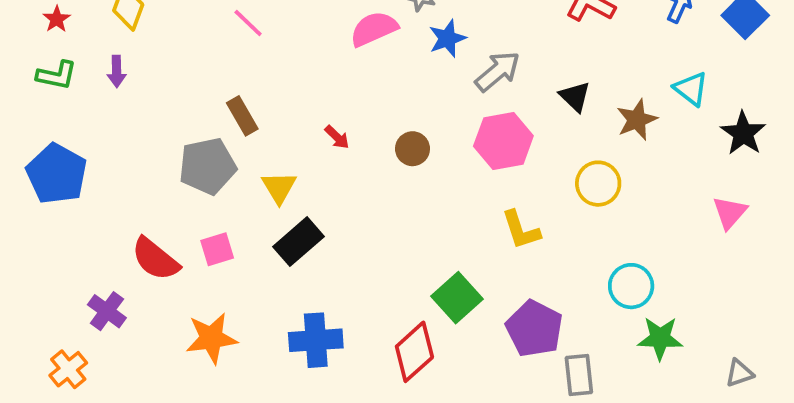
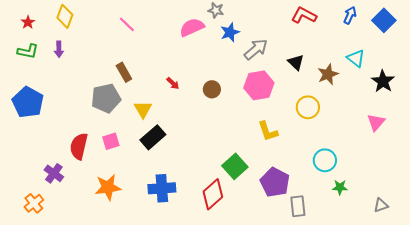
red semicircle: (155, 259) -> (79, 146), turned 64
green star: (660, 338) -> (340, 187), size x0.7

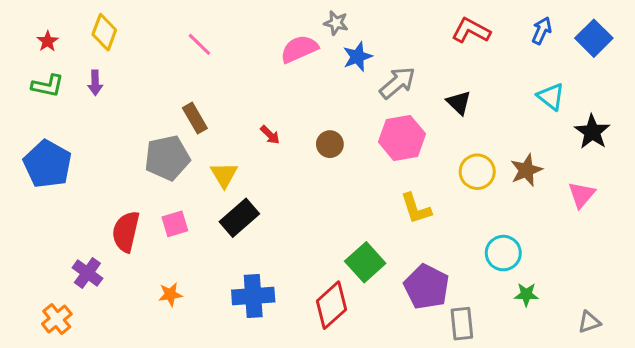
brown star: (328, 74) -> (526, 170), moved
orange star: (108, 187) -> (170, 294), size x0.6

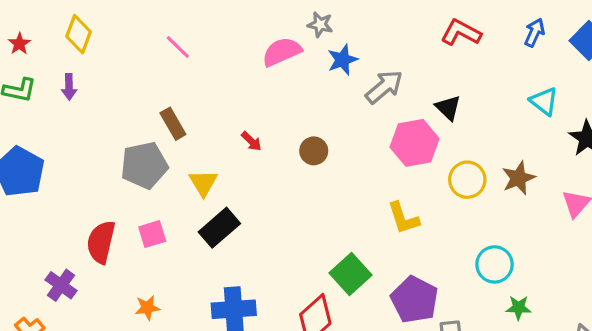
pink hexagon: (402, 138) -> (415, 143), moved

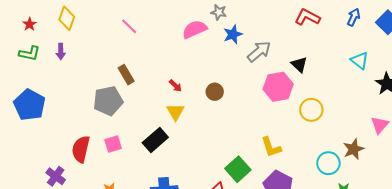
brown star: (518, 178) -> (354, 149), moved
yellow triangle: (203, 183) -> (175, 112), moved
yellow L-shape: (403, 218) -> (271, 147), moved

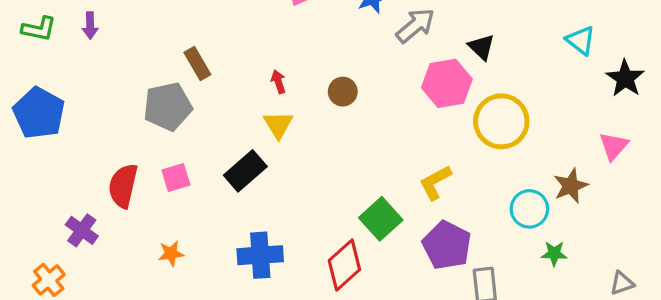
red arrow: (175, 86) -> (278, 82), turned -152
yellow circle: (311, 110) -> (501, 121), size x1.4
yellow L-shape: (271, 147) -> (435, 182), turned 80

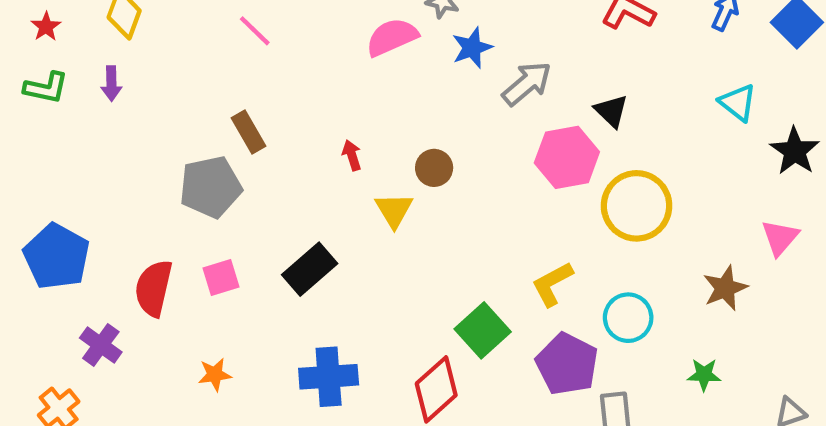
blue pentagon: (39, 113) -> (57, 256), moved
yellow triangle: (278, 125) -> (394, 210), moved
cyan circle: (529, 209) -> (628, 318), moved

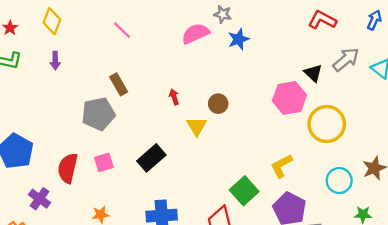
purple arrow: (111, 84) -> (55, 61), moved
gray arrow: (527, 84) -> (346, 60), moved
cyan circle: (628, 318) -> (339, 181), moved

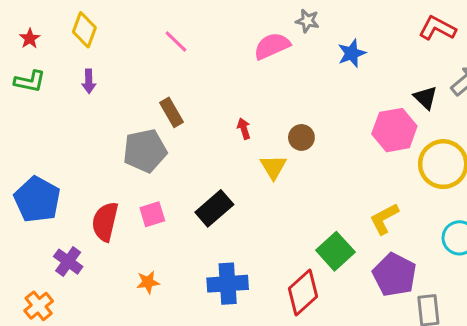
blue star: (239, 39) -> (352, 53), moved

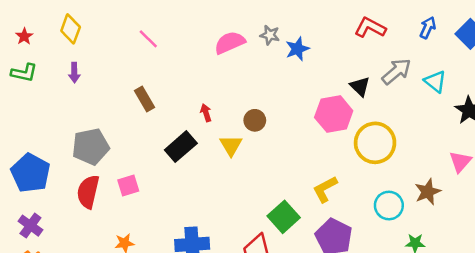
gray star: (307, 21) -> (270, 35), moved
gray pentagon: (145, 151) -> (91, 147), moved
black rectangle: (214, 208) -> (181, 147), moved
purple cross: (68, 262) -> (30, 226), moved

